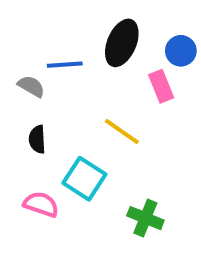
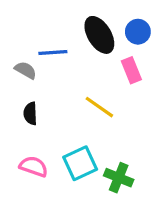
black ellipse: (122, 43) -> (99, 35), turned -54
blue circle: (181, 51) -> (138, 32), moved
cyan square: (84, 179) -> (80, 163), moved, turned 32

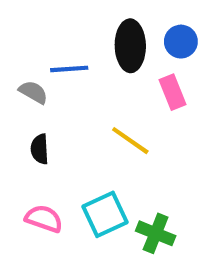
black ellipse: (99, 35) -> (130, 46), turned 30

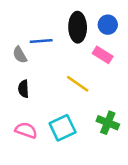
gray semicircle: (33, 92) -> (20, 55), turned -150
pink rectangle: (172, 92) -> (103, 55), turned -36
green cross: (156, 233) -> (108, 123), moved

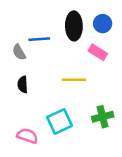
yellow line: (78, 84) -> (74, 80), turned -35
green cross: (108, 123) -> (103, 117), turned -36
pink semicircle: (26, 130) -> (27, 136), moved

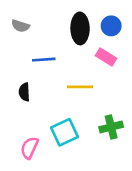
blue line: (39, 39) -> (44, 60), moved
gray semicircle: (19, 52) -> (20, 26), moved, turned -42
pink semicircle: (27, 136) -> (29, 148), turned -84

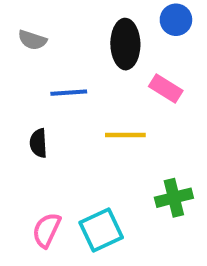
blue circle: (111, 26) -> (176, 20), moved
cyan square: (64, 132) -> (101, 230), moved

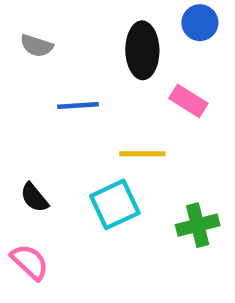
black semicircle: (38, 143) -> (34, 198), moved, turned -36
pink semicircle: (47, 230) -> (30, 262), moved, turned 108
cyan square: (101, 230) -> (115, 204), moved

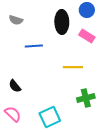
pink rectangle: (188, 101) -> (87, 36), moved
yellow line: (142, 154) -> (73, 67), moved
cyan square: (115, 204) -> (50, 117), moved

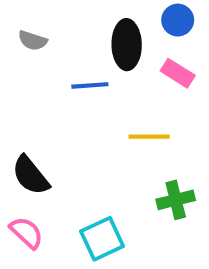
blue line: (34, 46) -> (90, 85), moved
black semicircle: (15, 86) -> (31, 175), size x1.5

